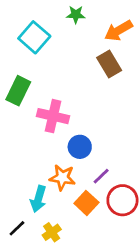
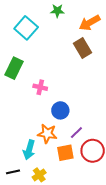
pink cross: (53, 116) -> (40, 87), size x0.6
orange square: (86, 203) -> (65, 153), turned 36
black line: (17, 228) -> (13, 172), turned 32

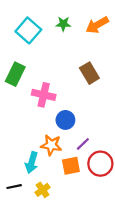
green star: (57, 11) -> (63, 24), moved
brown rectangle: (82, 48) -> (89, 73), moved
pink cross: (40, 87) -> (44, 95), size x1.5

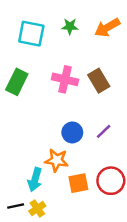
cyan square: (28, 30) -> (31, 34), turned -30
pink cross: (44, 95) -> (65, 79), moved
purple line: (83, 144) -> (104, 131), moved
yellow cross: (43, 190) -> (37, 208), moved

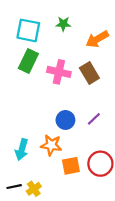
orange arrow: (107, 28) -> (97, 39), moved
green rectangle: (17, 82) -> (28, 61), moved
cyan arrow: (35, 180) -> (22, 149), moved

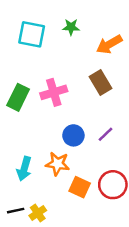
green rectangle: (28, 61) -> (18, 97), moved
pink cross: (59, 72) -> (54, 92), moved, turned -30
orange square: (71, 166) -> (80, 187), turned 36

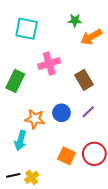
green star: (71, 27) -> (75, 20), moved
brown rectangle: (101, 82) -> (84, 80), moved
pink cross: (54, 92) -> (49, 64), moved
orange star: (57, 164) -> (35, 119), moved

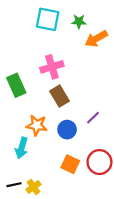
cyan square: (27, 29) -> (48, 19), moved
brown rectangle: (84, 80) -> (59, 96), moved
green rectangle: (15, 81) -> (16, 85), turned -50
blue circle: (61, 113) -> (67, 130), moved

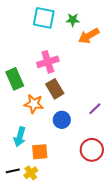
purple line: (93, 118) -> (95, 109), moved
orange star: (37, 125) -> (34, 104), moved
orange square: (70, 164) -> (40, 152), moved, turned -30

